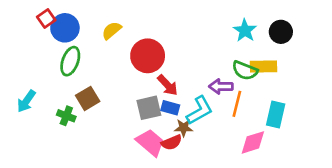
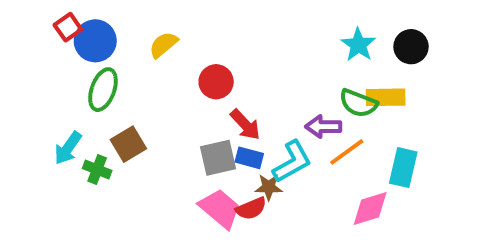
red circle: (148, 56) -> (216, 82), size x0.7
cyan arrow: (26, 101) -> (68, 148), moved
orange line: (237, 104) -> (347, 152), turned 40

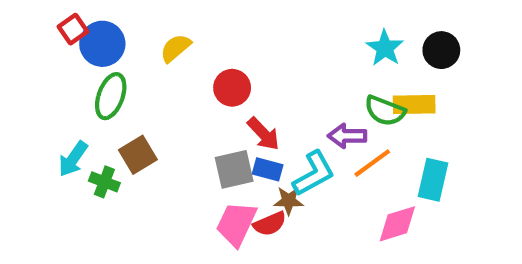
pink trapezoid: (220, 208) -> (236, 224), turned -105

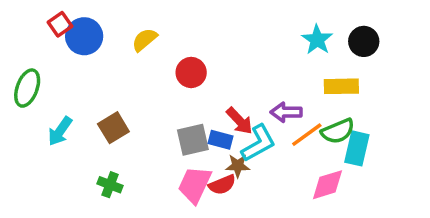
green ellipse: (111, 96) -> (27, 88), moved
green semicircle: (385, 111) -> (338, 131), moved, turned -44
red arrow: (263, 134) -> (239, 121), moved
green cross: (104, 182) -> (110, 185), moved

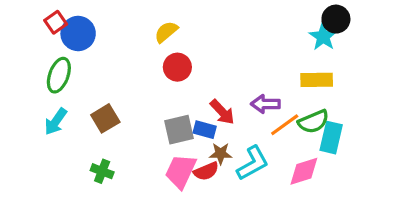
yellow semicircle: (145, 40) -> (166, 32), moved
cyan star: (317, 40) -> (323, 37), moved
black circle: (364, 41) -> (336, 19), moved
green ellipse: (27, 88) -> (59, 75), moved
cyan L-shape: (258, 143) -> (253, 163), moved

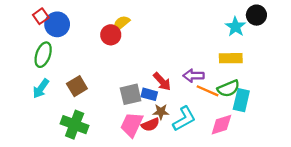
black circle: (336, 19) -> (256, 15), moved
red circle: (177, 67) -> (111, 35), moved
orange line: (285, 125) -> (207, 91), turned 60
green cross: (102, 171) -> (75, 125), size x1.6

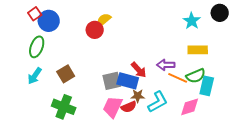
cyan star: (235, 27) -> (192, 21), moved
blue rectangle: (149, 94) -> (128, 81), size x1.5

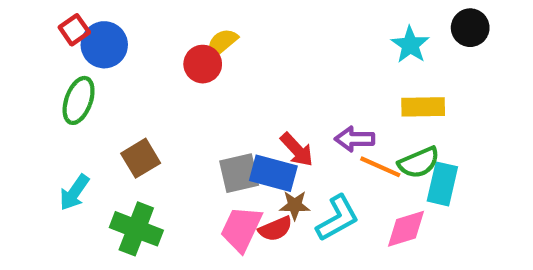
cyan arrow: (35, 76) -> (74, 192), moved

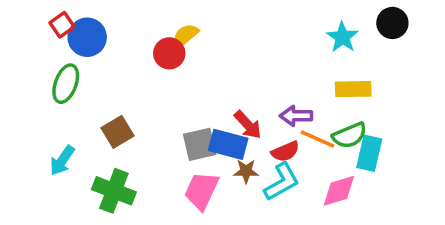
red semicircle: (275, 229) -> (285, 152), moved

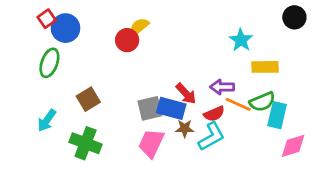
cyan star: (342, 37) -> (241, 40), moved
pink diamond: (339, 191) -> (293, 146), moved

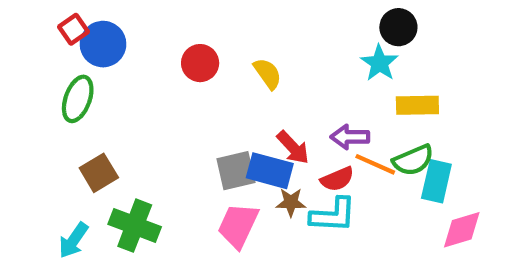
black circle: (294, 17) -> (398, 27), moved
yellow semicircle: (139, 27) -> (268, 74), moved, turned 95
brown square: (88, 99) -> (99, 173), moved
cyan arrow: (47, 120) -> (73, 240), moved
cyan L-shape: (211, 137) -> (333, 215), turned 32

